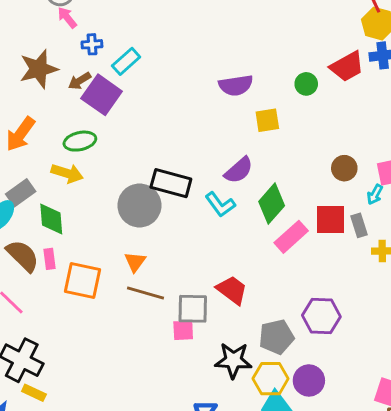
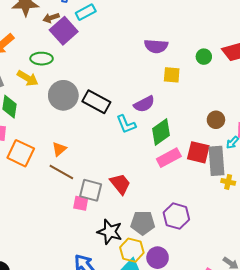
gray circle: (139, 205) -> (63, 95), moved
gray rectangle: (359, 225) -> (217, 161), size x1.8

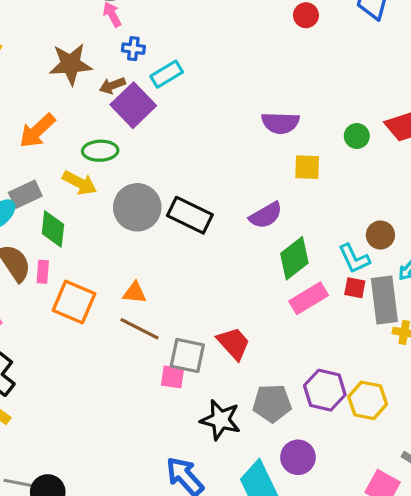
cyan L-shape: (126, 124) -> (354, 259), moved
orange triangle: (59, 149) -> (135, 293), turned 49
red square: (198, 152) -> (355, 288), size x0.6
yellow hexagon: (132, 250) -> (368, 400), moved

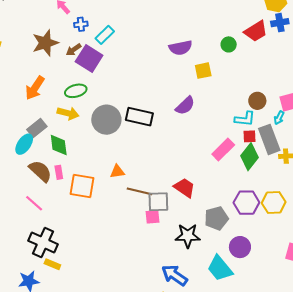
green diamond: (294, 258) -> (250, 157), moved
cyan L-shape: (354, 259) -> (245, 119), turned -45
brown line: (140, 329) -> (140, 191), moved

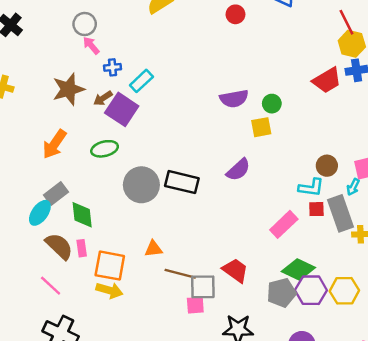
green circle: (229, 44) -> (272, 104), moved
yellow arrow: (68, 113) -> (109, 290), moved
green diamond: (250, 157) -> (298, 270), moved, turned 76
gray pentagon: (216, 218) -> (282, 293), moved

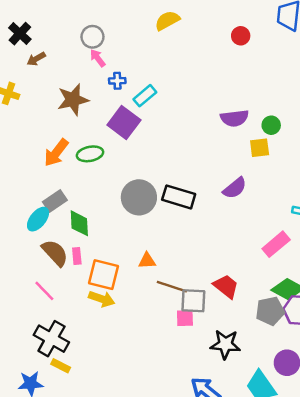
brown arrow: (103, 98) -> (36, 59), moved
green ellipse: (105, 149) -> (90, 154), moved

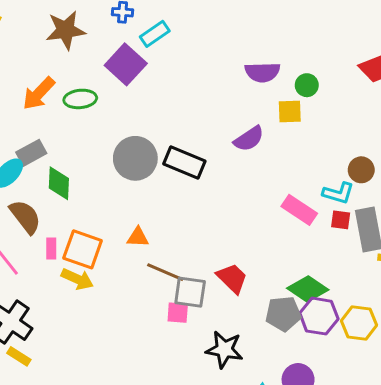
purple semicircle: (235, 188) -> (249, 139), moved
pink rectangle: (276, 244) -> (299, 210), moved, turned 68
pink rectangle: (77, 256) -> (51, 249), moved

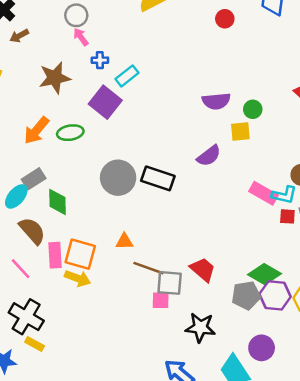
pink rectangle: (299, 210) -> (264, 193), moved
pink rectangle: (51, 249) -> (55, 255), size x1.5

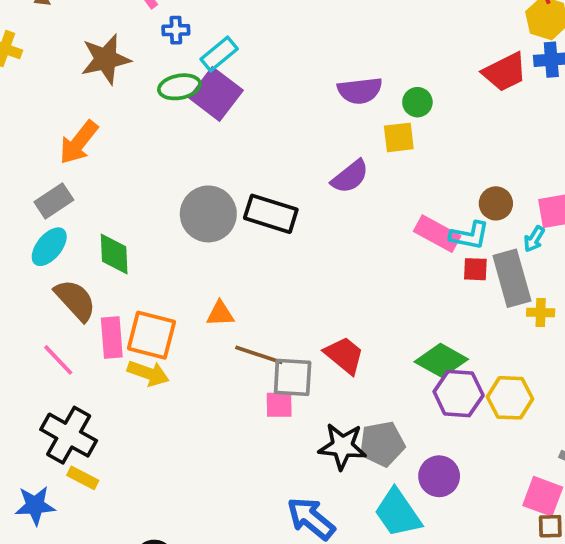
purple square: (105, 102) -> (216, 94), moved
green ellipse: (70, 133) -> (179, 87), moved
gray rectangle: (34, 179) -> (54, 201), moved
gray pentagon: (246, 295) -> (382, 444), moved

